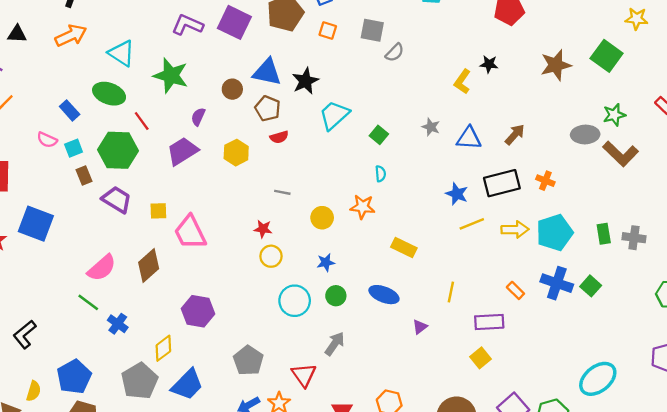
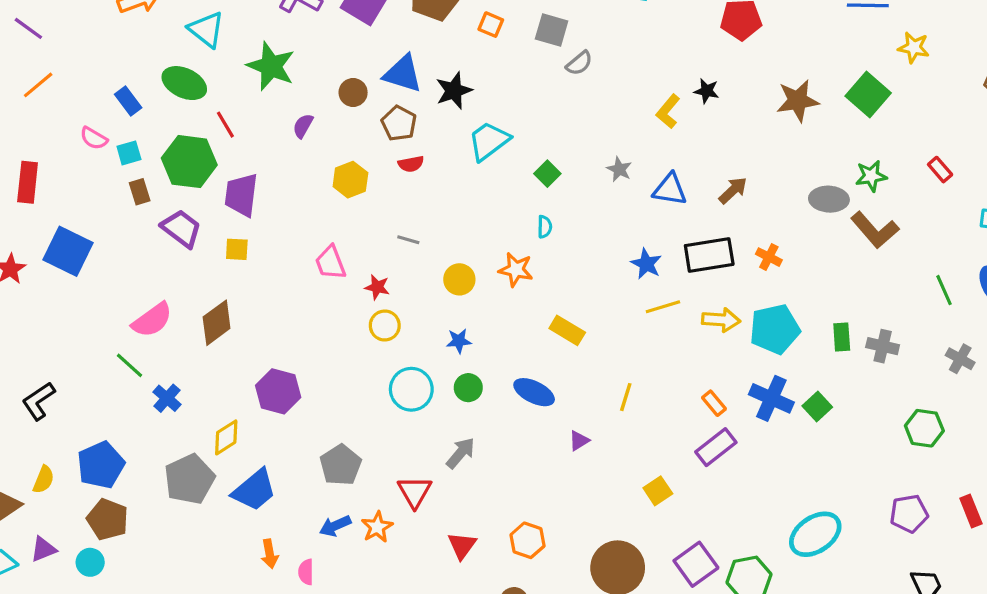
purple trapezoid: (182, 151) -> (241, 195), moved, turned -56
pink trapezoid: (190, 232) -> (330, 263), moved, size x0.7
purple rectangle: (489, 322) -> (716, 447), moved, turned -40

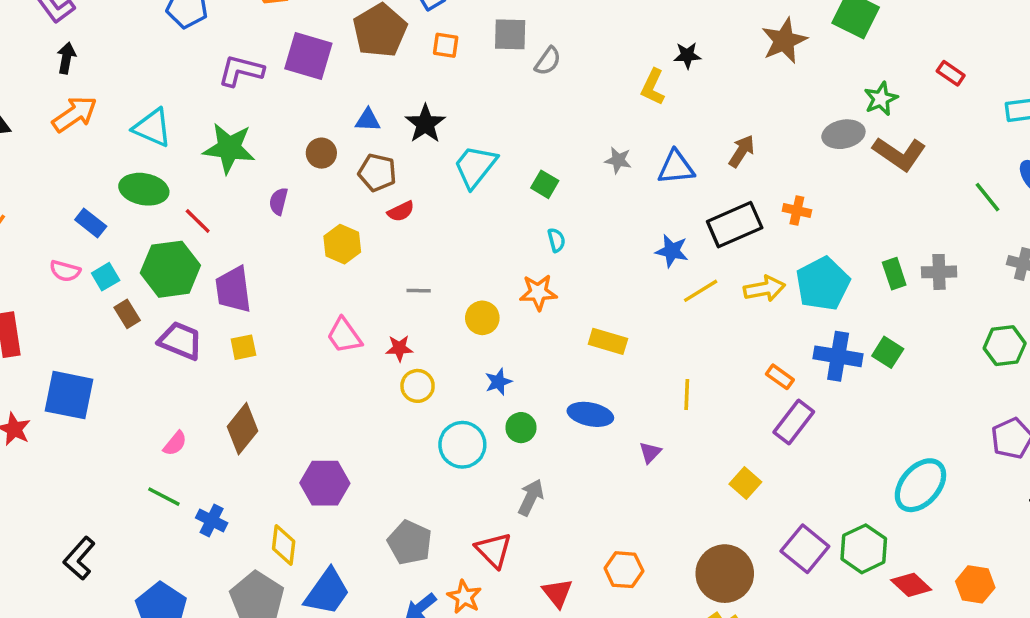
blue triangle: (403, 74) -> (368, 120), size x0.6
pink semicircle: (152, 320) -> (175, 443), size x0.6
yellow diamond: (226, 437) -> (284, 545), turned -36

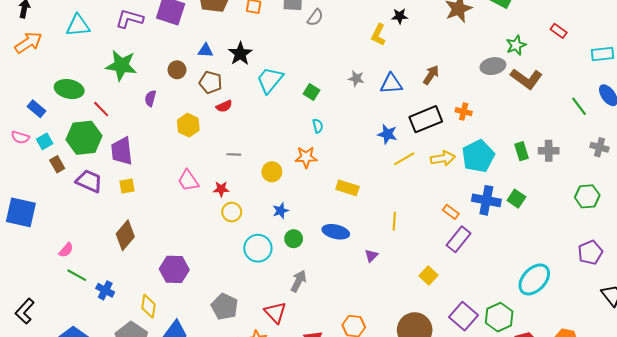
cyan triangle: (152, 128) -> (78, 26), moved, turned -30
pink semicircle: (175, 443) -> (66, 250), moved

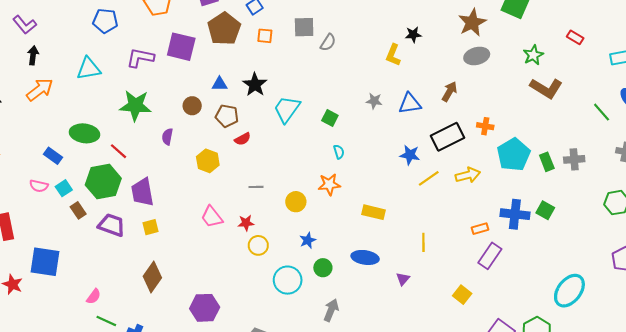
gray ellipse: (493, 66) -> (477, 56), moved
cyan pentagon: (478, 156) -> (514, 155), moved
orange rectangle: (451, 212) -> (480, 229), turned -49

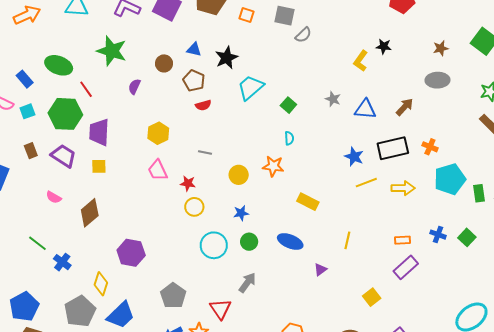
brown star: (472, 23) -> (441, 48), size x0.6
yellow hexagon: (208, 161) -> (158, 133), moved
brown rectangle: (78, 210) -> (31, 151), moved
blue cross: (515, 214) -> (438, 235), size x0.6
pink semicircle: (94, 296) -> (54, 197), moved, turned 70

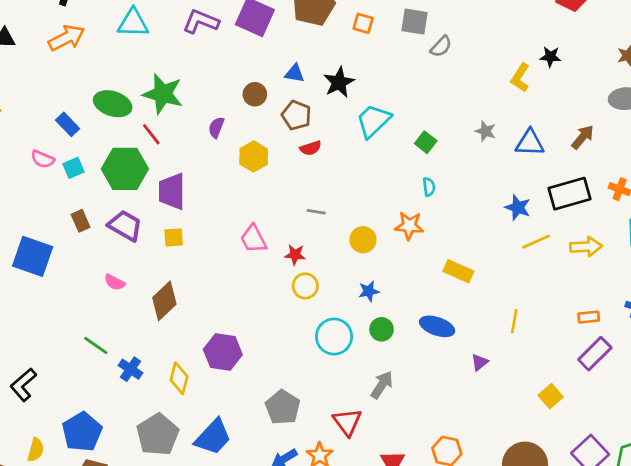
green star: (112, 51) -> (163, 94), moved
yellow hexagon: (158, 133) -> (254, 156), moved
yellow diamond: (101, 284) -> (179, 378), moved

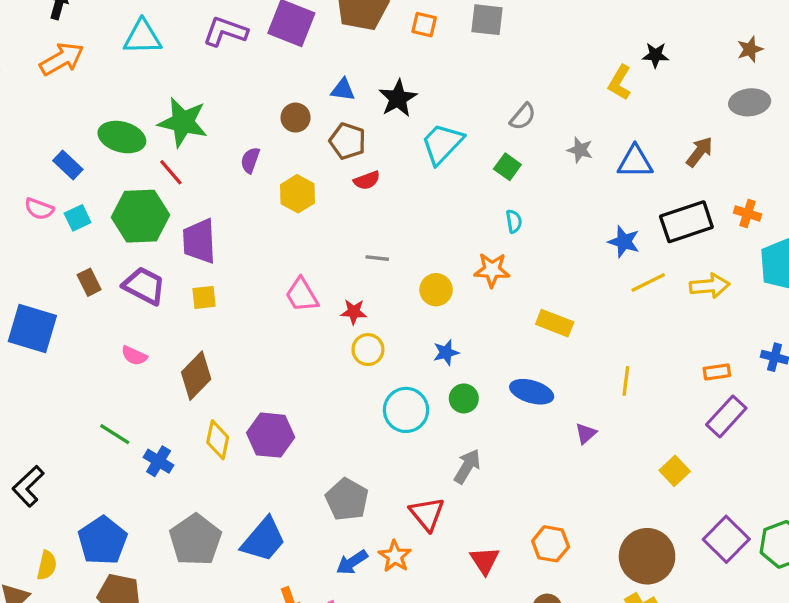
gray semicircle: (441, 46) -> (523, 117), moved
yellow diamond: (179, 378) -> (218, 440), moved

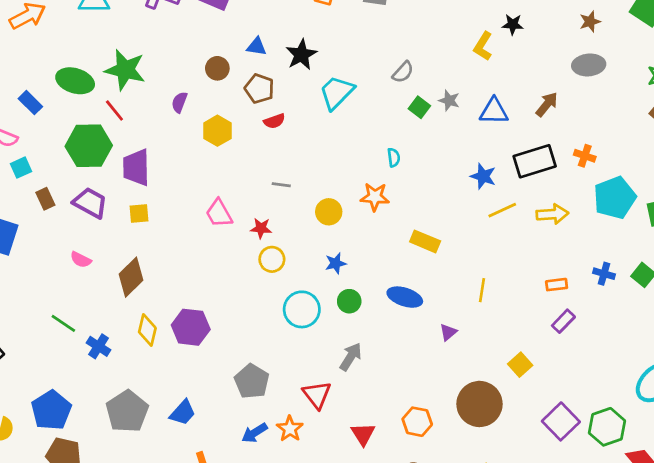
green square: (507, 167) -> (419, 107), moved
cyan square: (78, 218) -> (21, 168), moved
purple rectangle: (726, 416) -> (563, 321), size x0.7
blue trapezoid: (263, 540) -> (183, 413), size x0.7
brown circle: (647, 556) -> (480, 404), moved

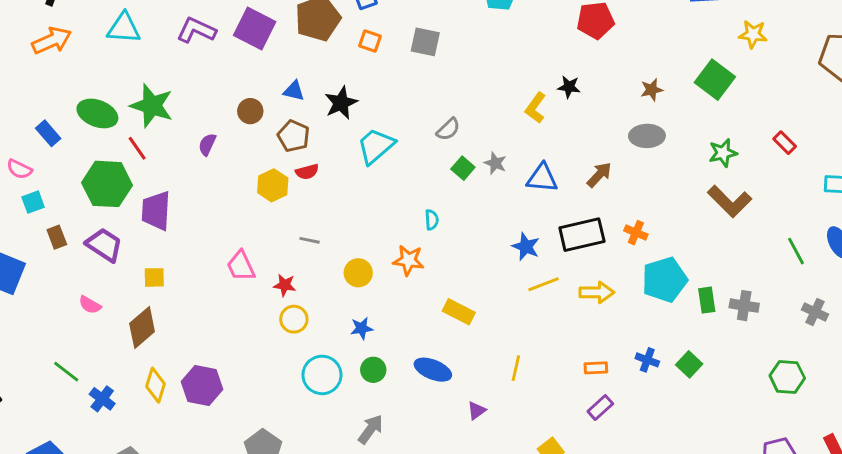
yellow hexagon: (217, 131) -> (273, 185), moved
yellow square: (139, 213) -> (154, 277), moved

